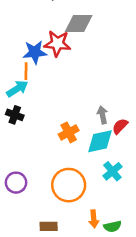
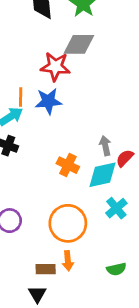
blue star: (35, 52) -> (48, 101), moved
orange cross: (69, 132) -> (68, 165), turned -36
orange arrow: (94, 219) -> (68, 261), moved

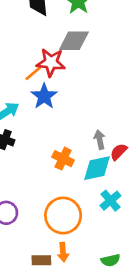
orange line: (21, 97) -> (33, 73), moved, turned 48
blue star: (48, 101) -> (44, 96), turned -30

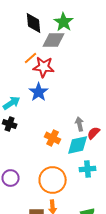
gray diamond: (74, 41) -> (54, 40), moved
orange line: (33, 73) -> (31, 58), moved
cyan cross: (110, 201) -> (88, 169), turned 35

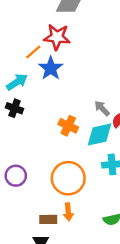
orange line: (31, 58) -> (33, 52), moved
gray arrow: (80, 124) -> (102, 108), turned -32

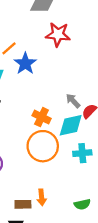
red star: (57, 37) -> (58, 34), moved
orange circle: (68, 178) -> (43, 146), moved

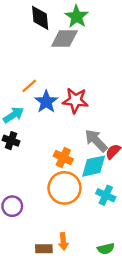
red star: (58, 34) -> (75, 100), moved
gray arrow: (73, 101) -> (96, 141), size x1.5
cyan cross: (82, 153) -> (106, 195), turned 30

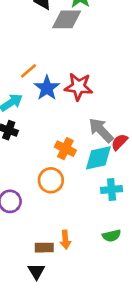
orange circle: (64, 188) -> (51, 180), moved, size x0.7
cyan cross: (106, 195) -> (112, 190), turned -30
green semicircle: (106, 249) -> (112, 236), moved

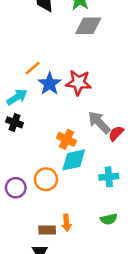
gray diamond: (67, 19) -> (88, 26), moved
cyan diamond: (98, 158) -> (74, 160), moved
orange circle: (51, 180) -> (46, 179), moved

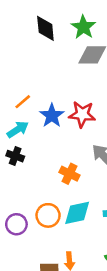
orange line: (33, 68) -> (23, 102), moved
cyan diamond: (74, 160) -> (77, 213), moved

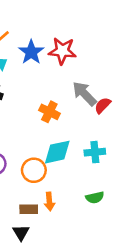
orange circle: (48, 215) -> (34, 170), moved

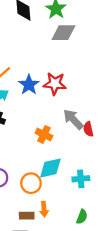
red semicircle: (103, 105) -> (88, 129), turned -56
cyan cross: (95, 152) -> (81, 179), moved
green semicircle: (95, 198) -> (82, 217), moved, turned -56

